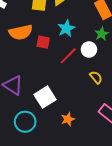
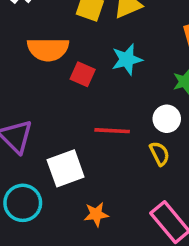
white circle: (89, 49) -> (167, 119), moved
red line: (68, 56) -> (112, 131), moved, turned 36

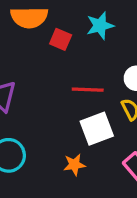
white square: (66, 168) -> (97, 129), moved

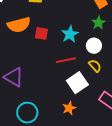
cyan star: (100, 26) -> (70, 34), moved

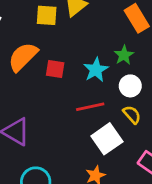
green star: (99, 23) -> (124, 55), moved
orange semicircle: (19, 25) -> (23, 57), turned 150

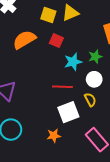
red square: (55, 69) -> (56, 41), moved

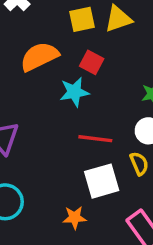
yellow square: (48, 15) -> (82, 19), turned -35
cyan star: (73, 62) -> (74, 92), moved

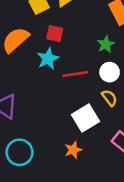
red line: (95, 139) -> (75, 74), moved

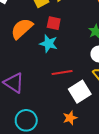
cyan star: (48, 59) -> (49, 44), turned -30
red line: (75, 74) -> (62, 73), moved

